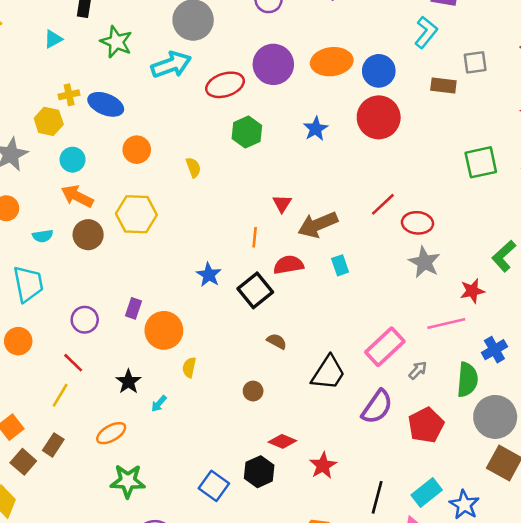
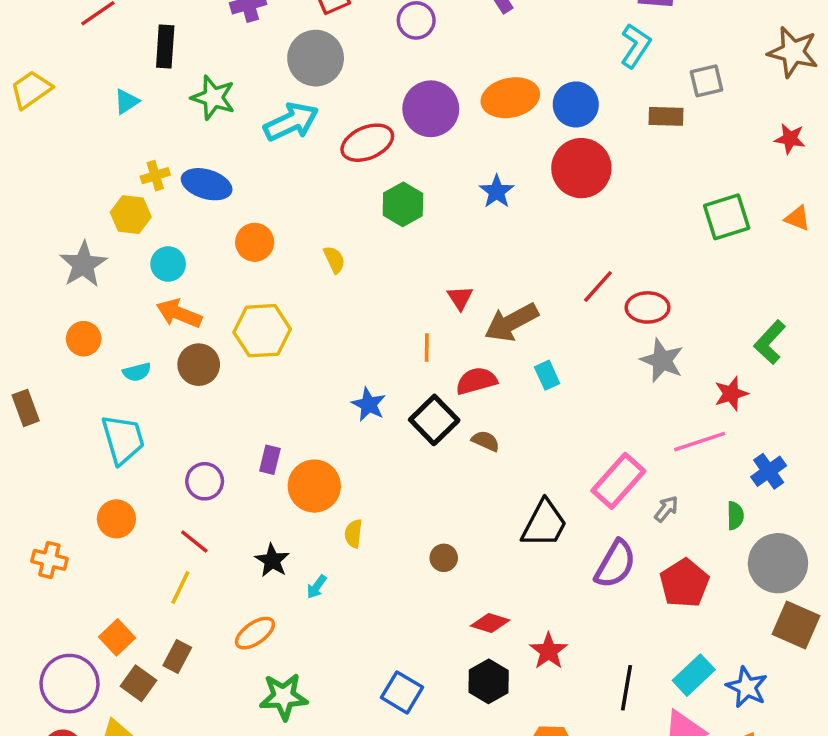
brown semicircle: (277, 341) -> (486, 441), moved
green semicircle: (467, 380) -> (735, 516), size x0.6
black hexagon: (259, 472) -> (489, 681), moved

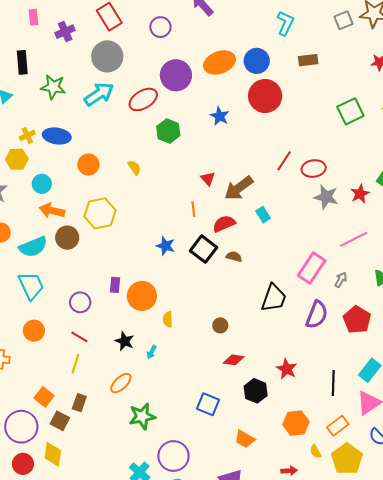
gray square: (706, 81) -> (344, 20), moved
cyan semicircle: (137, 372) -> (33, 247), size x1.8
red star: (731, 394) -> (360, 194), moved
red diamond: (490, 623) -> (234, 360), moved

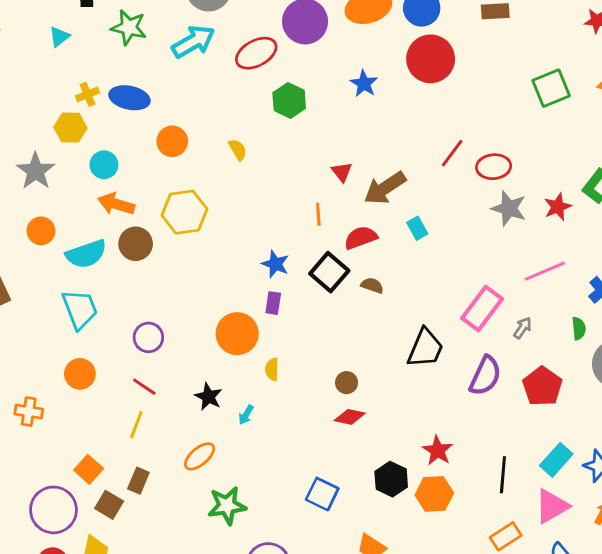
purple rectangle: (115, 285) -> (273, 303), moved
red diamond: (234, 360) -> (350, 417), moved
orange hexagon: (296, 423) -> (434, 494), moved

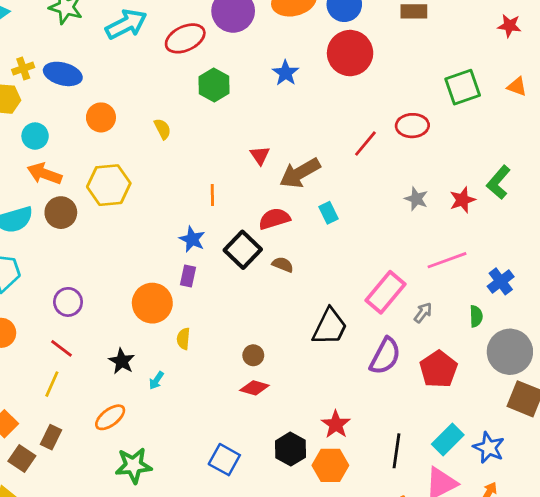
red ellipse: (494, 167) -> (412, 126), moved
gray star: (509, 208) -> (416, 199), size x0.7
orange line: (318, 214) -> (212, 195), moved

